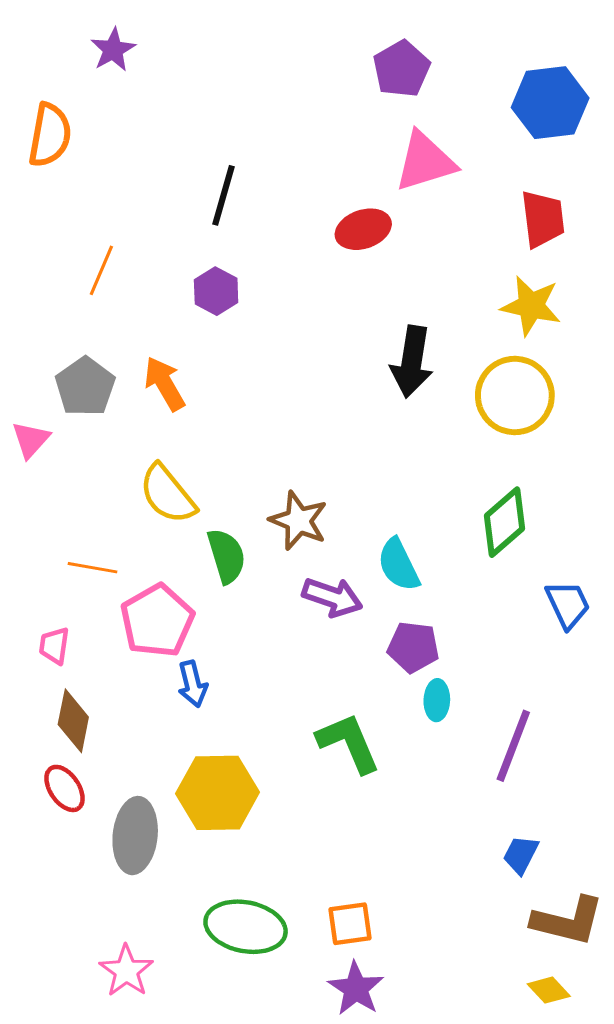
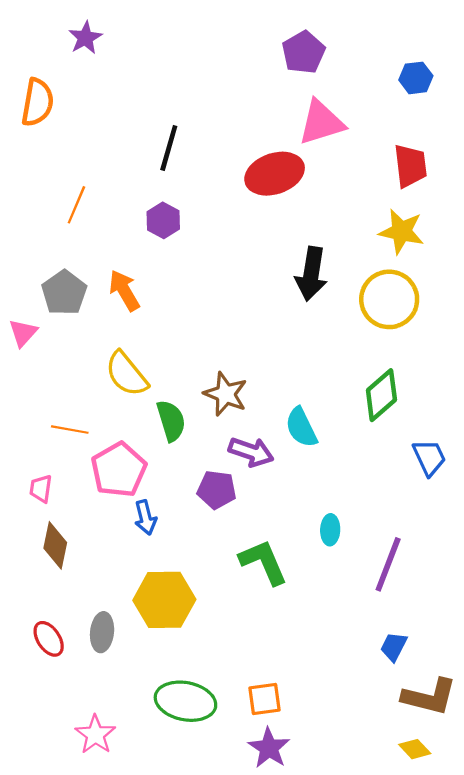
blue hexagon: (550, 103) -> (416, 78), size x0.6
red ellipse: (363, 229) -> (275, 174), size x1.4
purple pentagon: (413, 647) -> (217, 490), moved
red ellipse: (65, 788) -> (49, 639), moved
gray ellipse: (135, 836) -> (102, 632), size x0.7

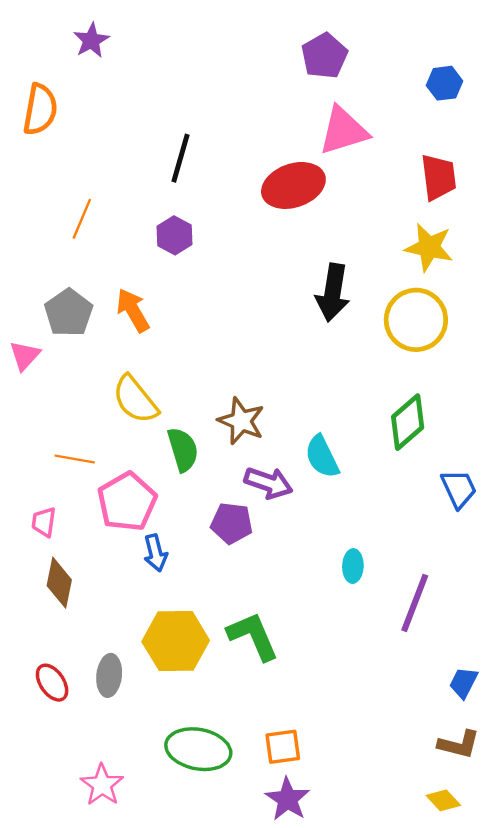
green L-shape: (263, 562) -> (253, 636), moved
blue trapezoid: (394, 647) -> (464, 683), moved
brown L-shape: (429, 697) -> (459, 744), size x0.7

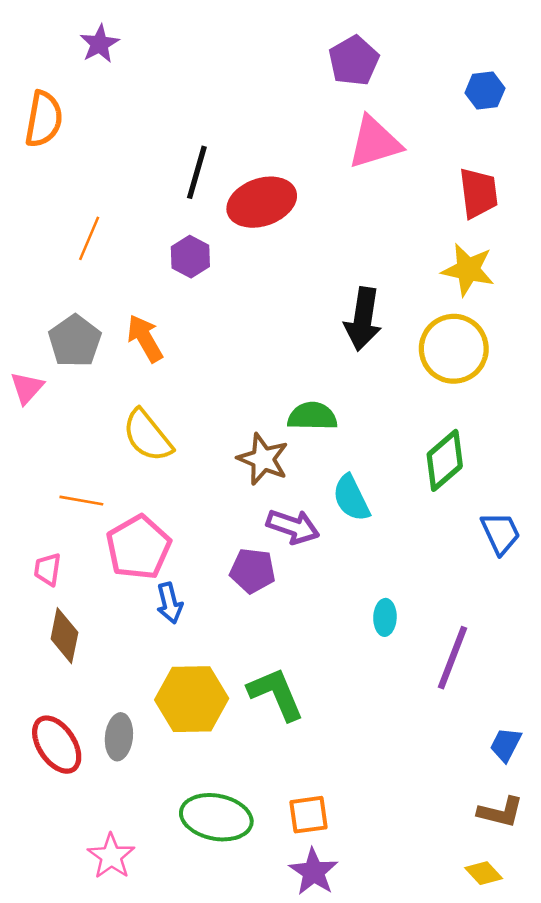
red ellipse: (293, 185) -> (262, 202), moved
green semicircle: (183, 449) -> (312, 416), moved, turned -72
red ellipse: (52, 683) -> (57, 745), size x1.4

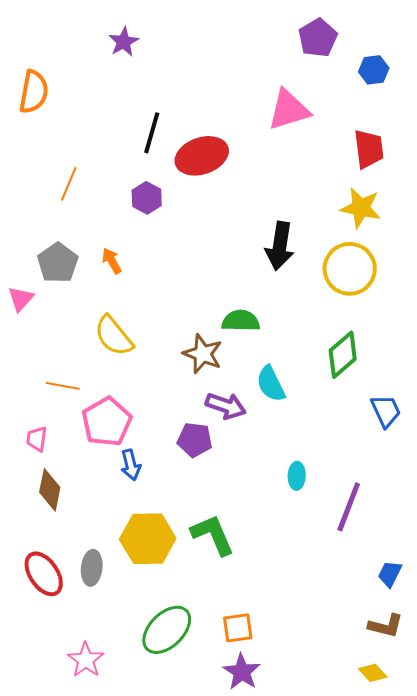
purple star: (99, 44) -> (124, 42), moved
purple pentagon: (354, 61) -> (318, 38), moved
orange arrow: (145, 338) -> (112, 261), size x0.7
green ellipse: (216, 817) -> (167, 630), turned -56

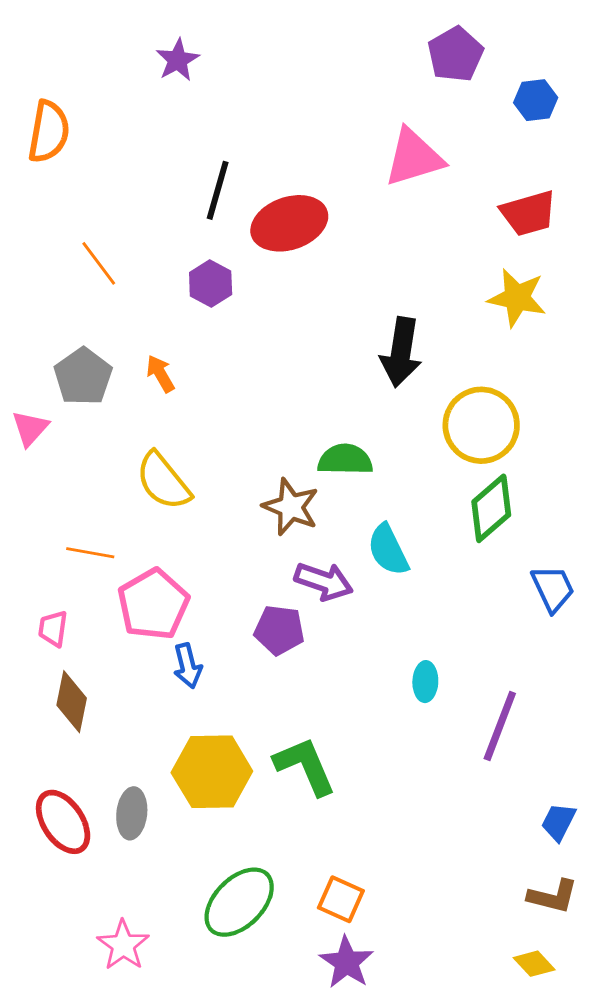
red trapezoid: (369, 149) -> (528, 213), turned 81
orange line: (69, 184) -> (99, 263), turned -60
yellow circle: (350, 269) -> (481, 425), moved
orange square: (238, 628) -> (341, 899), turned 32

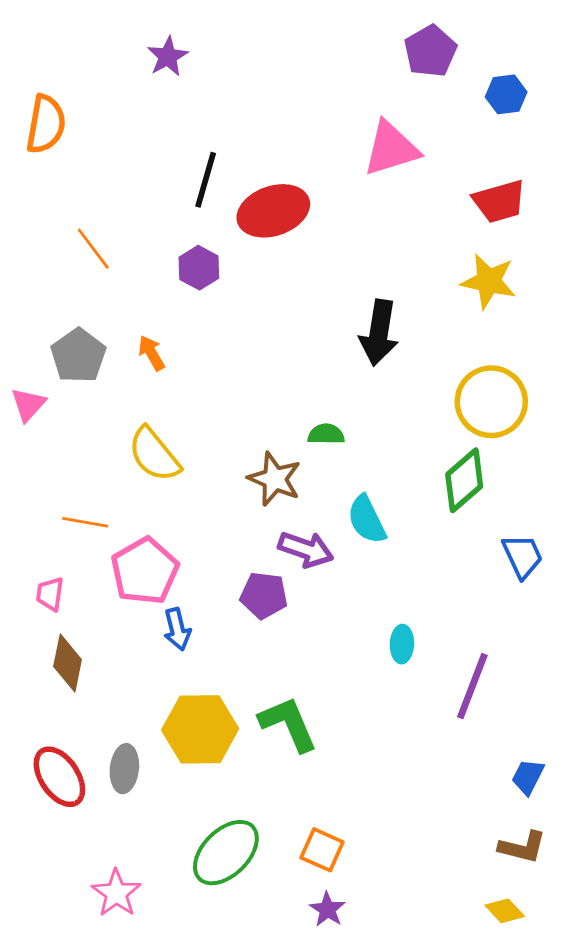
yellow circle: (481, 425) -> (491, 402), moved
green semicircle: (345, 460) -> (326, 434), size x0.7
purple star: (347, 962) -> (327, 909), size x0.7

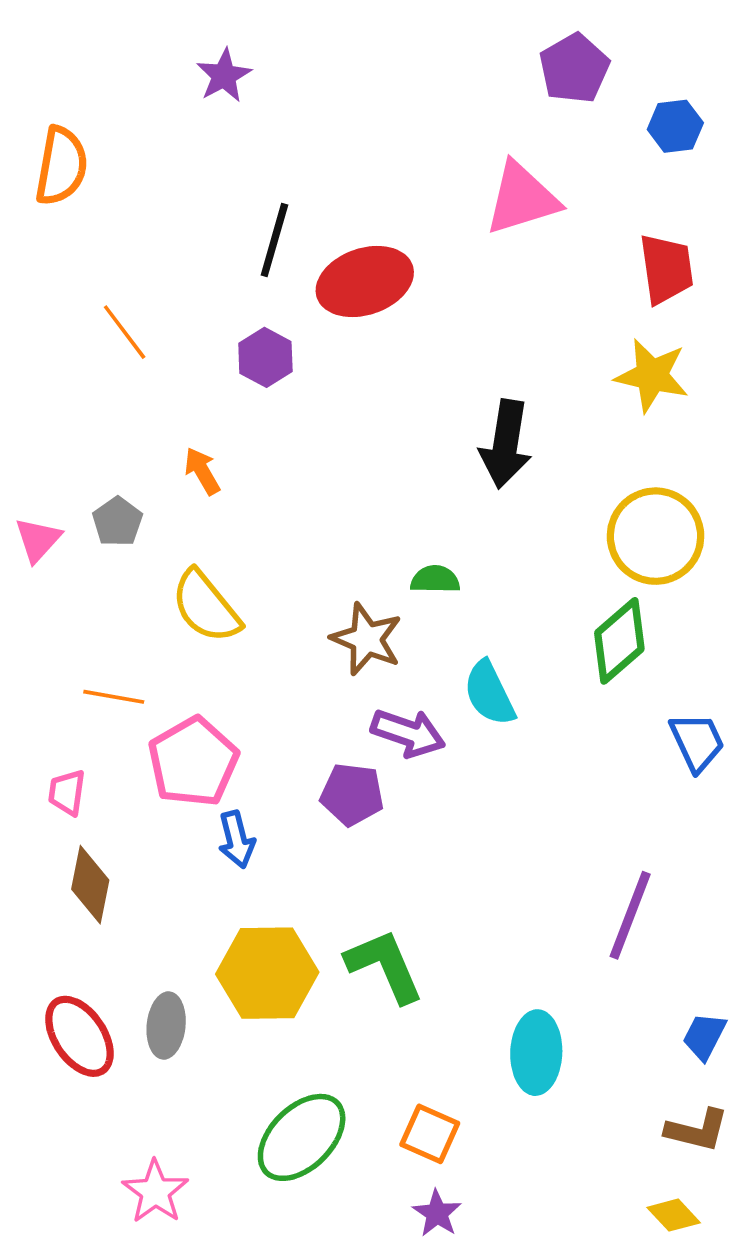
red trapezoid: (499, 201) -> (666, 269), turned -82
gray pentagon: (78, 356) -> (117, 522), moved, size x0.7
cyan ellipse: (402, 644) -> (536, 1053), moved, size x1.6

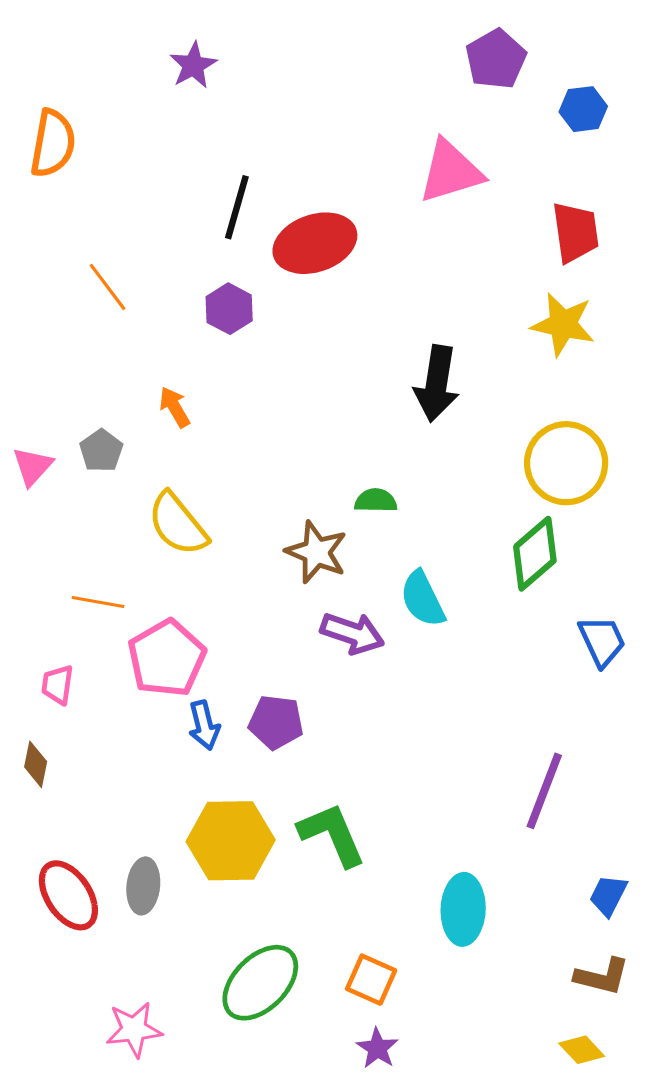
purple pentagon: (352, 794) -> (276, 722), moved
brown diamond: (90, 885) -> (36, 764), moved, size x0.7
pink star: (155, 1192) -> (134, 1030), turned 30

